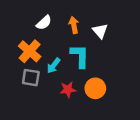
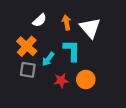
white triangle: (100, 31) -> (90, 28), size x1.5

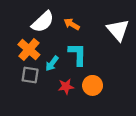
white semicircle: (40, 20) -> (43, 22), size x1.5
orange arrow: (66, 22) -> (72, 24), turned -48
white triangle: (90, 28) -> (118, 30), moved

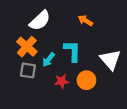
orange arrow: (72, 24) -> (85, 21), moved
white triangle: (118, 30) -> (110, 60), moved

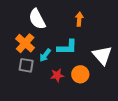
white semicircle: (40, 21) -> (37, 19), turned 105
orange arrow: (85, 21) -> (79, 19), turned 64
cyan L-shape: (72, 51) -> (67, 47), turned 90

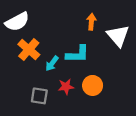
white semicircle: (37, 19) -> (17, 22), moved, turned -90
white triangle: (102, 55) -> (118, 36), moved
gray square: (26, 65) -> (39, 96), moved

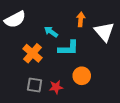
orange cross: (29, 50) -> (33, 53), moved
cyan arrow: (52, 63) -> (51, 32), moved, turned 88
red star: (66, 87) -> (56, 87), moved

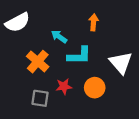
white triangle: (104, 32) -> (121, 63), moved
red star: (56, 87) -> (64, 86), moved

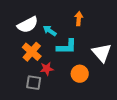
white semicircle: (18, 22) -> (28, 25), moved
red star: (64, 86) -> (47, 69), moved

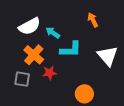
orange arrow: (79, 19) -> (93, 20), moved, turned -32
orange circle: (80, 74) -> (84, 94), moved
gray square: (34, 83) -> (22, 79), moved

